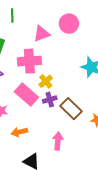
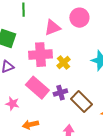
yellow cross: (46, 81) -> (63, 63), moved

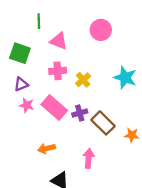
pink triangle: (52, 28) -> (59, 41), moved, turned 42
pink cross: (40, 55) -> (58, 71), size x0.7
pink star: (12, 104) -> (27, 105), moved

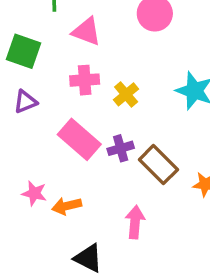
pink star: (27, 105) -> (34, 193), moved

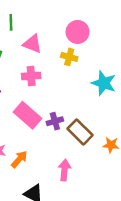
yellow cross: (126, 94) -> (69, 57), moved, turned -35
orange arrow: (67, 206) -> (19, 159), turned 144

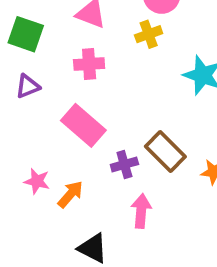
yellow cross: (69, 57) -> (149, 34), turned -35
purple cross: (55, 121) -> (124, 164), moved

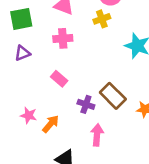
green square: (26, 34) -> (21, 19), turned -30
pink rectangle: (83, 125) -> (59, 79), size x0.6
purple cross: (124, 164) -> (86, 104), turned 35

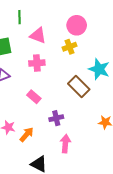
brown rectangle: (113, 96) -> (79, 87), moved
purple cross: (86, 104) -> (56, 118), turned -32

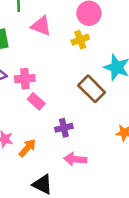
pink cross: (37, 63) -> (25, 79), moved
pink arrow: (65, 144) -> (75, 159), turned -90

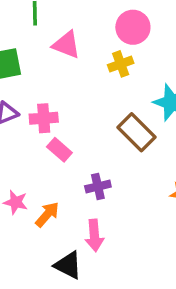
pink arrow: (75, 159) -> (94, 235), moved, turned -100

